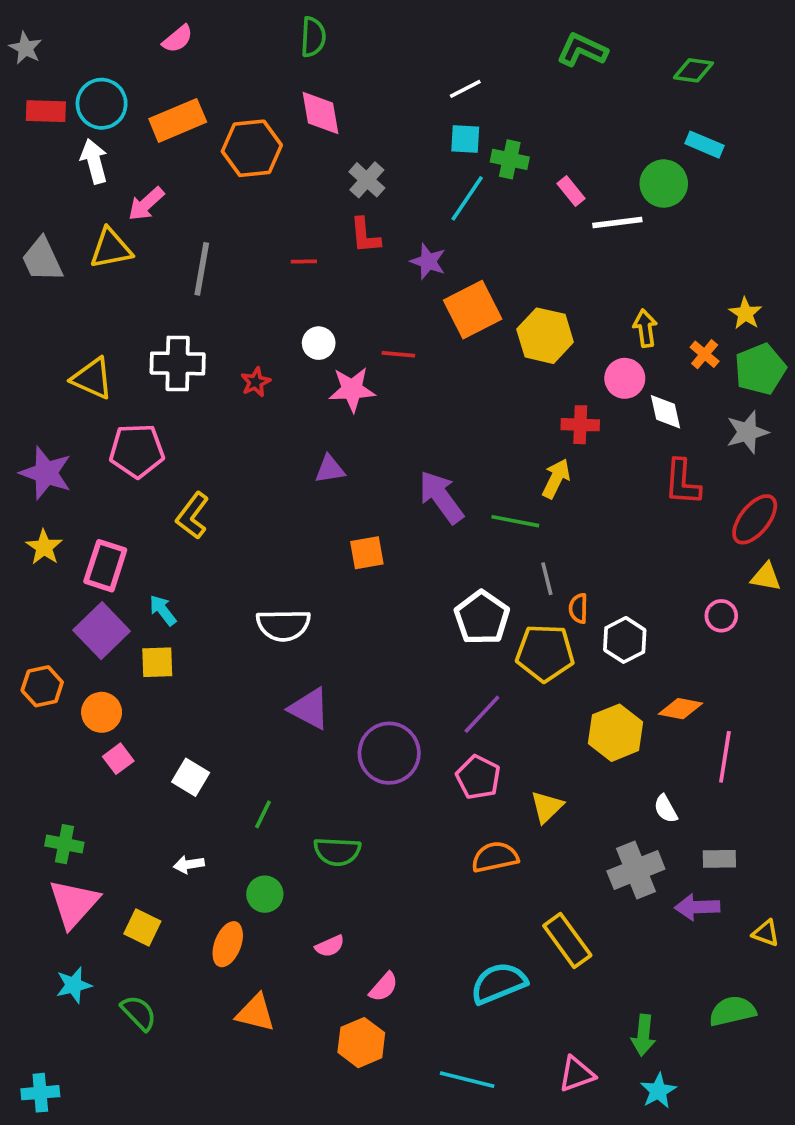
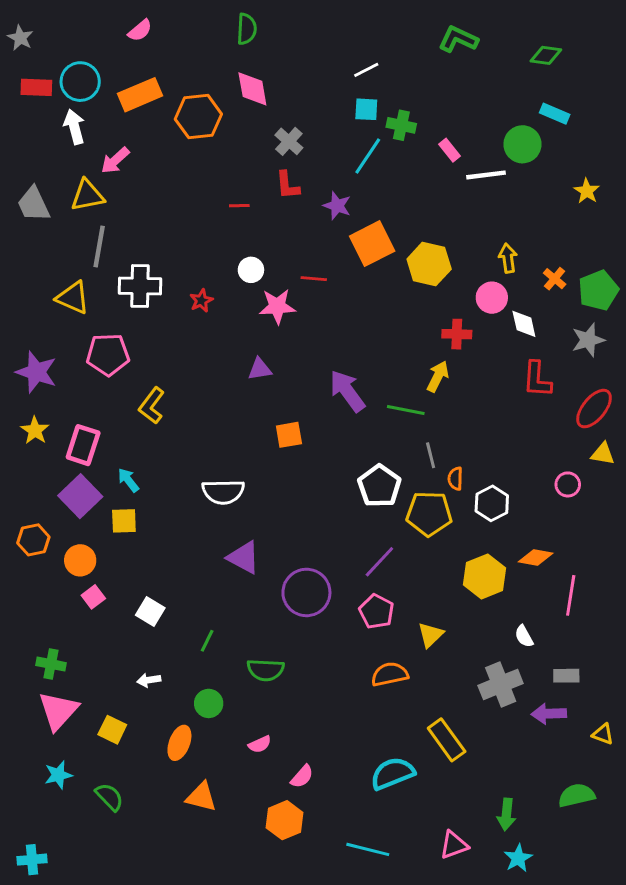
gray line: (202, 269) -> (99, 247), moved
yellow star: (745, 313) -> (587, 191), moved

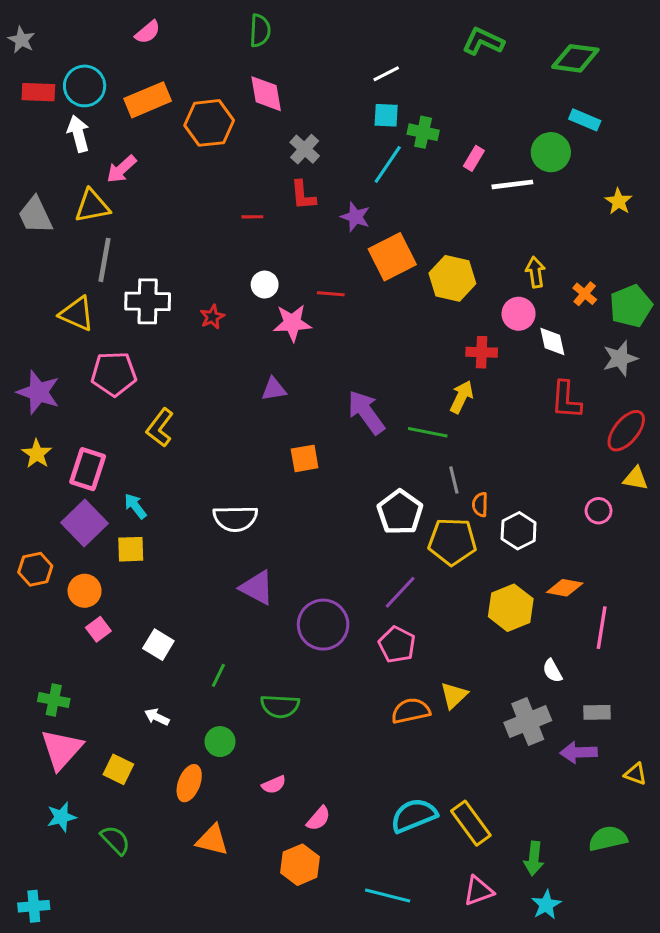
green diamond: (546, 55) -> (575, 58), size x1.4
pink rectangle: (449, 150) -> (474, 158), turned 70
yellow triangle: (431, 635) -> (454, 695), moved
white arrow: (149, 680) -> (157, 717), turned 35
yellow rectangle: (447, 740) -> (471, 823), moved

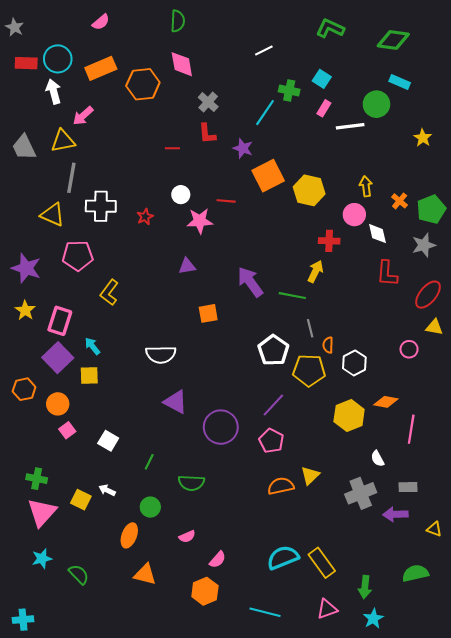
cyan square: (386, 115) -> (322, 79), moved, turned 30
yellow square: (118, 769) -> (81, 500), moved

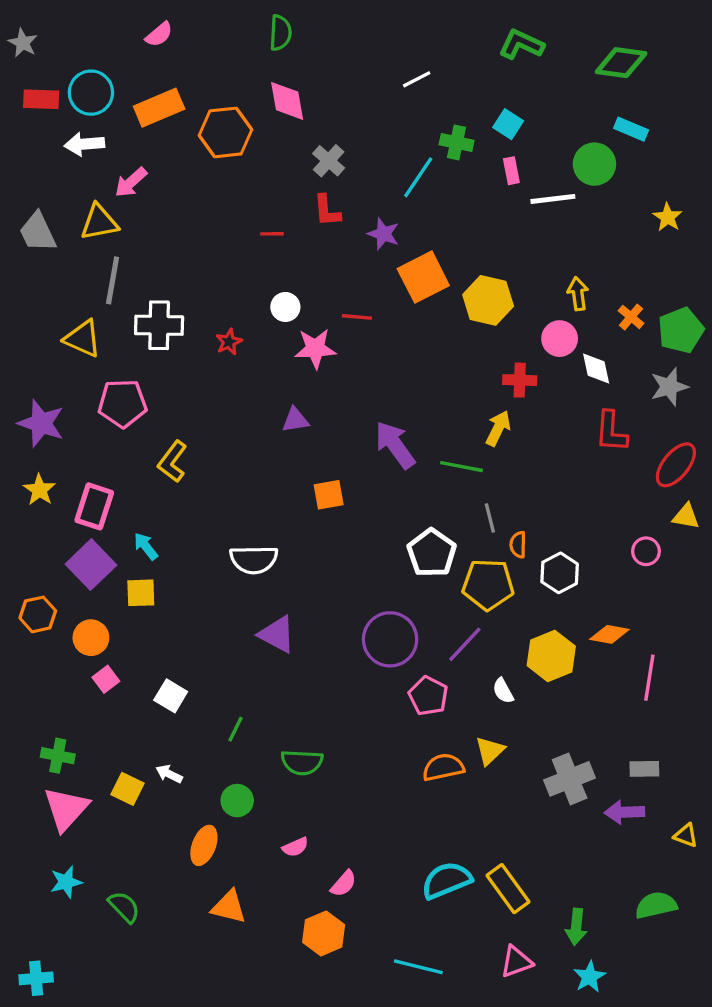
white arrow: (54, 92) -> (84, 144), turned -80
pink rectangle: (324, 108) -> (511, 171), turned -42
purple line: (273, 405) -> (465, 644), moved
purple circle: (221, 427) -> (390, 639), moved
white semicircle: (377, 459) -> (503, 691), moved

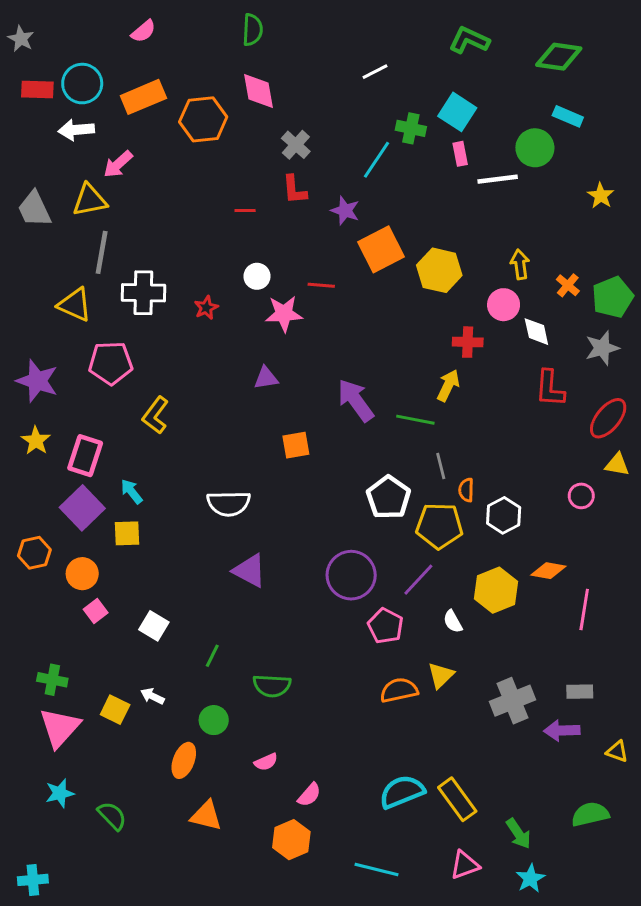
cyan square: (508, 124) -> (457, 112), size x1.4
green arrow: (576, 927) -> (518, 834), turned -40

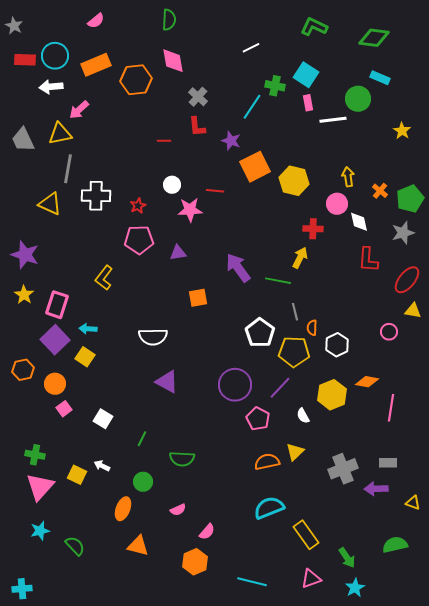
pink pentagon: (111, 363) -> (139, 240), moved
cyan arrow: (131, 491) -> (88, 329), turned -48
yellow square: (127, 533) -> (85, 357), turned 36
cyan semicircle: (402, 792) -> (269, 508), moved

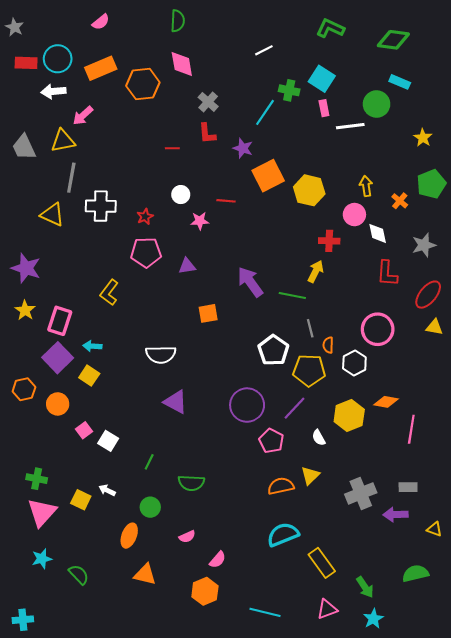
green pentagon: (410, 199) -> (431, 184), moved
pink star: (190, 210) -> (200, 221), size x0.7
pink circle: (389, 332) -> (378, 329), moved, size x1.8
pink square: (64, 409) -> (84, 430), moved

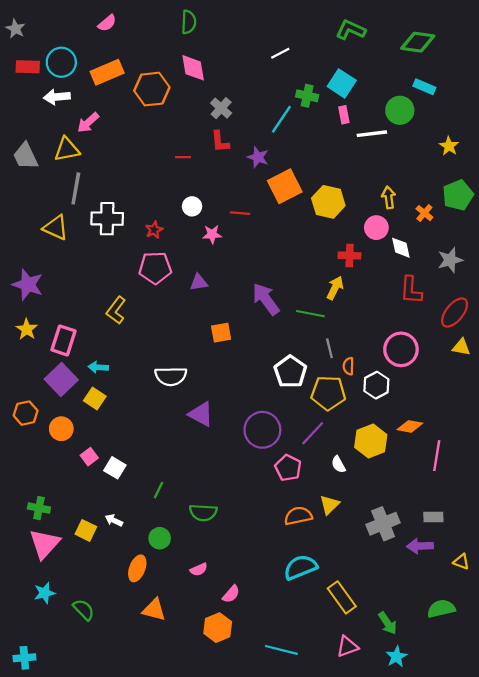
purple triangle: (176, 402) -> (201, 414), moved

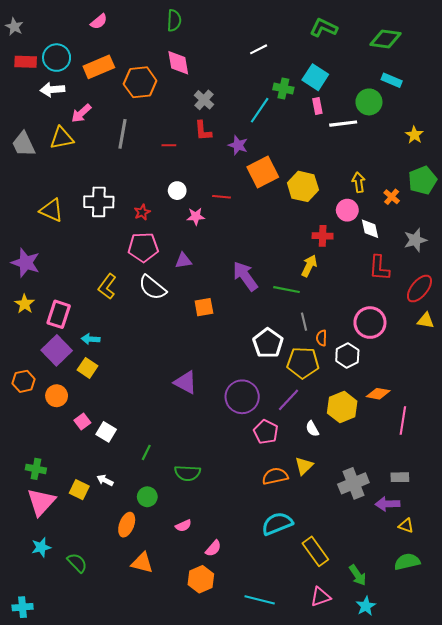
gray line: (76, 188) -> (123, 134), moved
white semicircle: (171, 376) -> (152, 287), moved, turned 40
yellow triangle: (461, 562) -> (406, 526), moved

